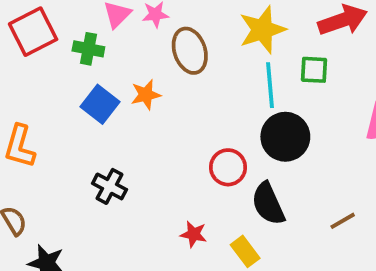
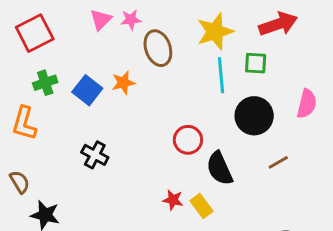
green cross: (88, 49) -> (45, 83), moved, turned -30
black circle: (285, 137) -> (254, 116), moved
brown line: (343, 221) -> (278, 162), moved
red star: (194, 234) -> (173, 200), moved

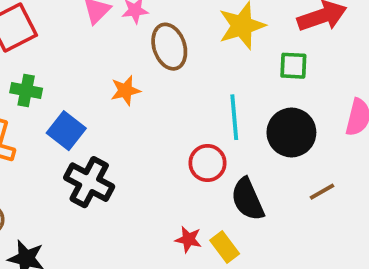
cyan line: (221, 75) -> (234, 117), moved
green cross: (45, 83) -> (26, 91), turned 30
blue square: (87, 90) -> (66, 131), moved
black cross: (95, 155) -> (89, 182), size x1.4

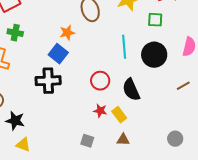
blue square: (66, 131) -> (58, 54), moved
red circle: (207, 163) -> (100, 81), moved
black cross: (89, 182) -> (48, 81), turned -30
brown line: (322, 192) -> (183, 86), moved

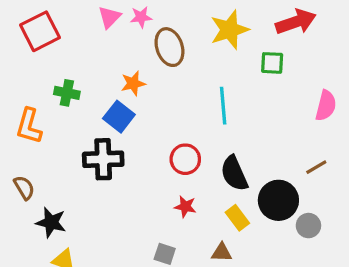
green cross: (15, 33) -> (67, 93), moved
black circle: (154, 55) -> (278, 200), moved
yellow rectangle: (119, 115) -> (237, 218), moved
gray circle: (175, 139) -> (308, 226), moved

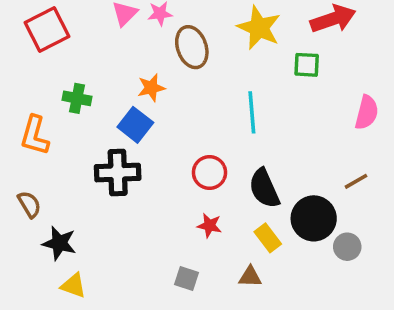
yellow star: (229, 30) -> (259, 28), turned -30

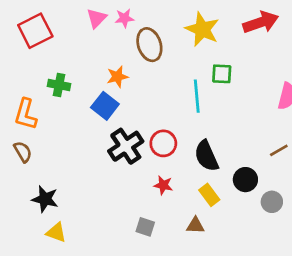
green square: (307, 65) -> (222, 74), moved
black cross: (118, 173) -> (126, 146), moved, turned -32
brown semicircle: (29, 204) -> (23, 152), moved
black circle: (314, 218) -> (245, 180), size x0.7

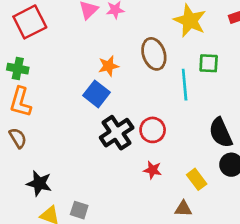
brown ellipse: (149, 45) -> (154, 54), moved
green cross: (59, 85) -> (18, 69), moved
black semicircle: (206, 156) -> (221, 133), moved
gray square: (145, 227) -> (79, 210), moved

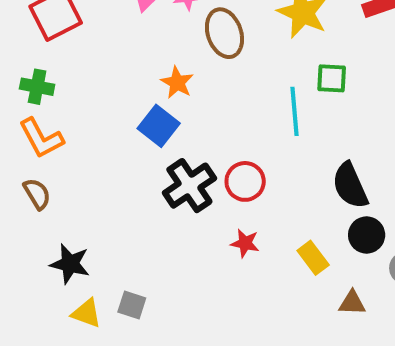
brown ellipse: (154, 54) -> (224, 33), moved
orange star: (109, 66) -> (177, 83), turned -30
orange L-shape: (20, 102) -> (41, 138), turned -44
brown triangle: (183, 209) -> (352, 303), moved

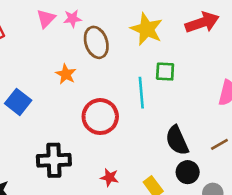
blue square: (159, 126) -> (18, 102), moved
red circle: (245, 181) -> (100, 117), moved, size x1.4
black cross: (189, 186) -> (54, 160), moved, turned 32

